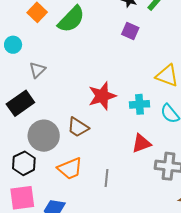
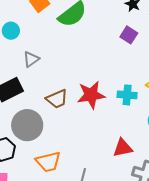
cyan cross: (139, 104) -> (127, 95), moved
brown trapezoid: (78, 127) -> (57, 99), moved, turned -65

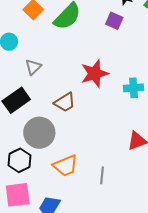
purple square: (129, 35) -> (114, 21), moved
red star: (91, 95) -> (95, 74), moved

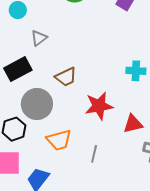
red star: (95, 74) -> (99, 106), moved

